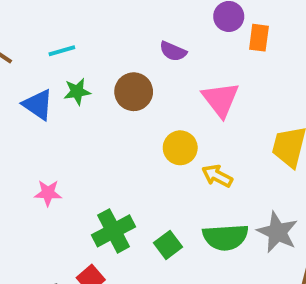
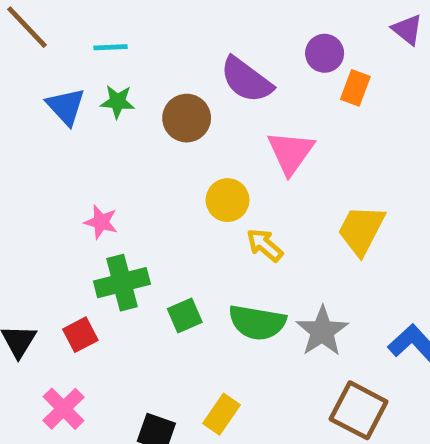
purple semicircle: (173, 51) -> (246, 80), size x1.6
pink star: (48, 193) -> (101, 222), moved

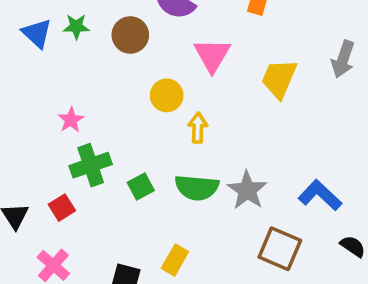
pink star: (101, 222) -> (71, 120), turned 30
yellow trapezoid: (361, 230) -> (279, 79), moved
yellow arrow: (265, 245) -> (198, 128), turned 56

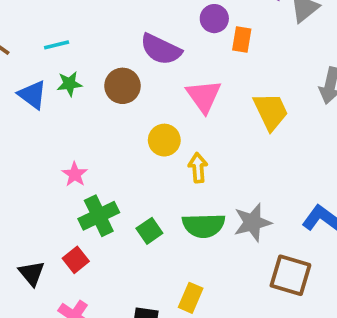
yellow trapezoid: (279, 79) -> (271, 111), turned 138
gray star: (247, 190) -> (252, 222), turned 30

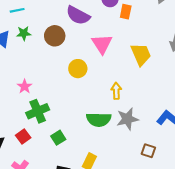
yellow arrow: (198, 168) -> (116, 91), moved
green square: (149, 231) -> (58, 138), moved
brown square: (290, 275) -> (148, 151), size x0.6

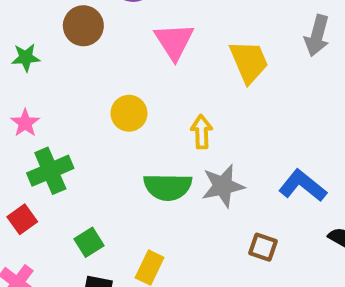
green star: (24, 33) -> (26, 58), moved
yellow circle: (78, 69) -> (129, 113), moved
green square: (58, 138) -> (89, 242), moved

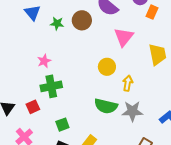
green star: (26, 58) -> (57, 24), moved
yellow circle: (129, 113) -> (107, 67), moved

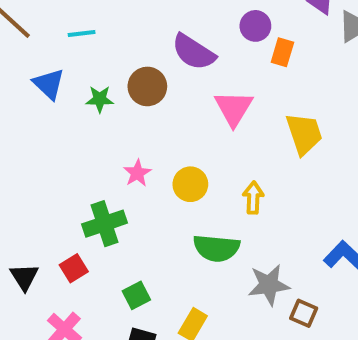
pink star: (44, 61) -> (137, 173), moved
yellow circle: (107, 67) -> (190, 184), moved
gray star: (132, 111) -> (269, 285), moved

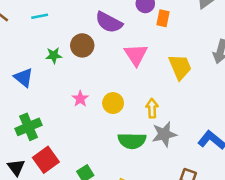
blue triangle: (49, 84) -> (23, 78), moved
green cross: (105, 224) -> (28, 127), moved
red square: (74, 268) -> (46, 160), size x1.5
gray star: (269, 285) -> (164, 134), moved

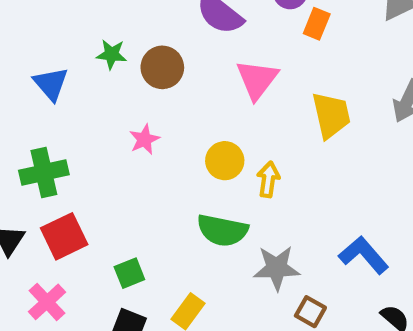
brown circle: (82, 45) -> (162, 67), moved
yellow circle: (113, 103) -> (225, 161), moved
gray star: (164, 134) -> (277, 268), moved

